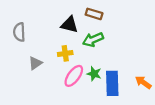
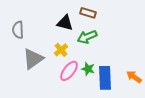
yellow cross: (65, 53) -> (61, 50), turned -32
gray triangle: (35, 63) -> (33, 59), size x1.6

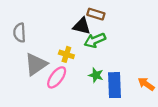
black triangle: (65, 23) -> (82, 26), moved
yellow cross: (61, 50) -> (66, 54), turned -32
pink ellipse: (69, 71) -> (57, 77), moved

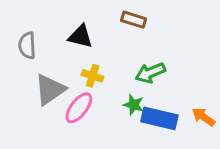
black triangle: (82, 26) -> (80, 36), moved
green arrow: (95, 40) -> (150, 73), moved
blue rectangle: (114, 85) -> (159, 118), turned -75

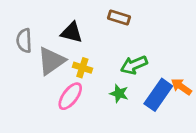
gray triangle: (50, 90) -> (51, 61), moved
orange arrow: (203, 117) -> (181, 87), moved
blue rectangle: (159, 118) -> (158, 95), moved, turned -68

